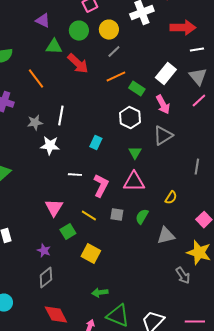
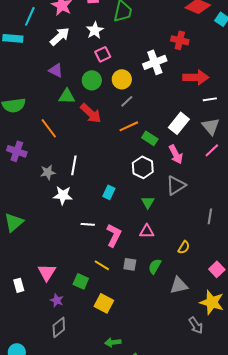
pink triangle: (134, 182) -> (147, 231), size x0.7
pink triangle: (54, 208) -> (47, 272), moved
green square: (68, 232) -> (81, 281), turned -35

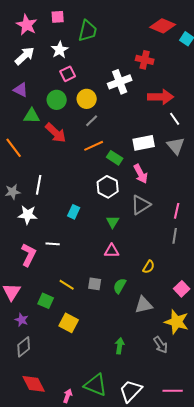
white line: (210, 99) -> (175, 119), turned 64
white rectangle: (179, 123) -> (144, 143), turned 40
pink line: (212, 150) -> (177, 211), moved, turned -35
pink L-shape: (114, 235) -> (29, 255), moved
green arrow: (113, 342) -> (120, 346), moved, turned 105

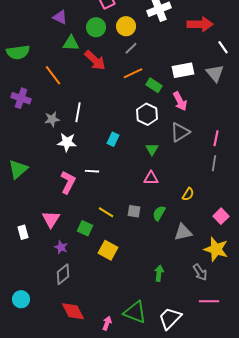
white line: (175, 119) -> (223, 47), moved
pink line: (173, 391) -> (209, 301), moved

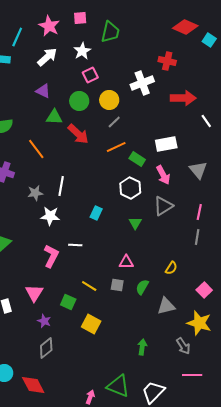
gray triangle: (215, 73) -> (198, 170), moved
pink triangle: (151, 178) -> (126, 262), moved
red diamond: (73, 311) -> (33, 385), moved

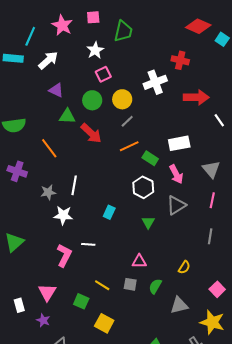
white arrow: (47, 57) -> (48, 60), moved
pink line: (199, 212) -> (212, 200), moved
purple star: (44, 321) -> (43, 320), moved

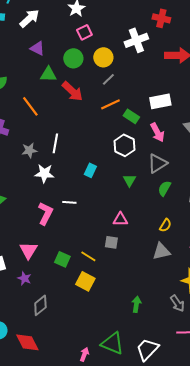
yellow line: (102, 285) -> (88, 256), moved
green semicircle: (155, 286) -> (164, 188), moved
gray triangle: (179, 305) -> (161, 251), moved

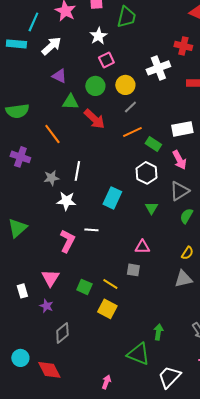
cyan rectangle: (90, 170) -> (112, 198), size x1.5
green triangle: (112, 343) -> (138, 354), moved

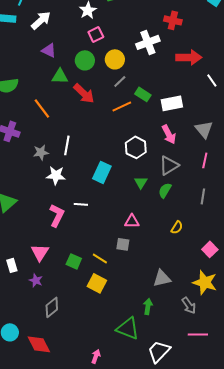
green rectangle: (153, 144) -> (143, 94), moved
green semicircle: (186, 216) -> (165, 190), moved
gray triangle: (183, 279) -> (162, 278), moved

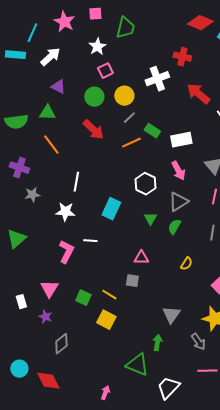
red arrow: (189, 57) -> (198, 94), turned -140
green triangle: (60, 76) -> (47, 113), moved
gray star: (41, 152) -> (32, 195), moved
gray triangle: (162, 278) -> (171, 315), turned -42

